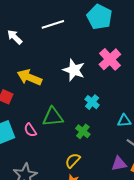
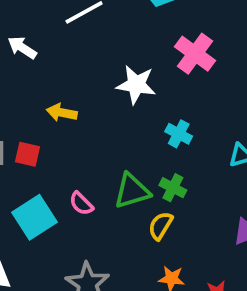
yellow arrow: (29, 77) -> (62, 113), size x0.7
green triangle: (53, 117) -> (132, 191), moved
yellow semicircle: (73, 161) -> (161, 226), moved

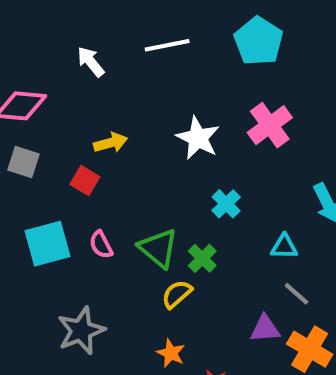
yellow arrow: (62, 113) -> (111, 143), turned 136
red square: (27, 154) -> (85, 181), moved
green triangle: (132, 191) -> (158, 248), turned 39

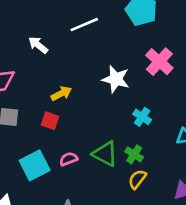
pink semicircle: (101, 245) -> (69, 159), turned 108
yellow semicircle: (177, 294) -> (137, 179), moved

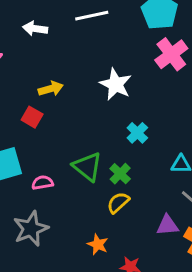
white arrow: (38, 45) -> (35, 29), turned -42
pink cross: (159, 62) -> (171, 54), moved
pink semicircle: (69, 159) -> (42, 183), moved

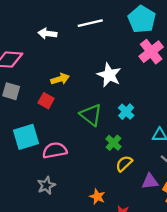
green triangle: (87, 167) -> (91, 115), moved
pink semicircle: (42, 183) -> (55, 150), size x1.5
yellow semicircle: (118, 203) -> (124, 164), moved
gray star: (31, 229) -> (46, 185), size x0.7

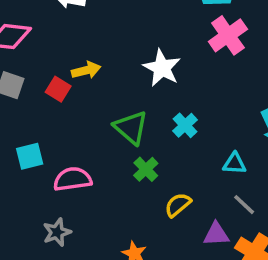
red square: (46, 101) -> (58, 89), moved
cyan square: (26, 137) -> (30, 156), size x0.7
green cross: (114, 143) -> (146, 169), moved

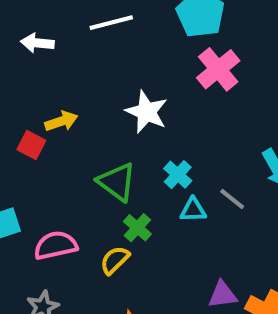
cyan triangle: (234, 164) -> (193, 210), moved
yellow semicircle: (178, 205) -> (115, 260), moved
gray line: (244, 205) -> (232, 199), moved

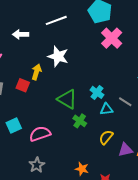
white star: (147, 112) -> (58, 56), moved
yellow arrow: (61, 121) -> (36, 72), turned -49
yellow semicircle: (115, 260) -> (106, 137), moved

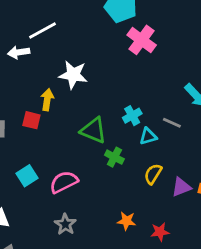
white line: (56, 20) -> (42, 30), moved
cyan cross: (97, 92) -> (132, 116), turned 32

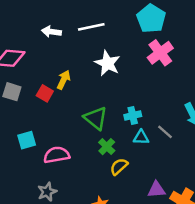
white line: (42, 30) -> (91, 27), moved
white star: (73, 75) -> (107, 63), moved
yellow semicircle: (153, 174) -> (119, 166), moved

